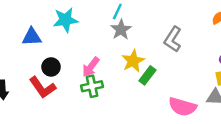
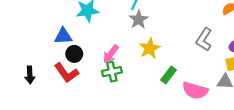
blue triangle: (32, 37) -> (63, 36), moved
gray L-shape: (173, 39) -> (204, 39), moved
green rectangle: (147, 75) -> (168, 75), moved

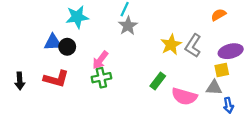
yellow star: (150, 48) -> (171, 45), moved
black circle: (74, 54) -> (67, 47), moved
red L-shape: (66, 73) -> (56, 79), turned -40

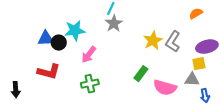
cyan star: (77, 17) -> (75, 30), moved
green cross: (101, 78) -> (90, 84), moved
black arrow: (20, 81) -> (16, 90), moved

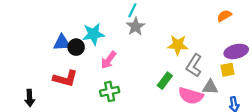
yellow star: (153, 41) -> (178, 45), turned 30
gray L-shape: (173, 42) -> (194, 65), moved
gray triangle: (192, 80) -> (210, 87), moved

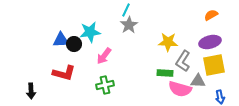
purple ellipse: (236, 51) -> (210, 42), moved
yellow square: (228, 70) -> (214, 65), size x1.6
green rectangle: (165, 81) -> (165, 73), moved, turned 56

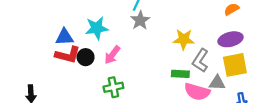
black circle: (74, 44) -> (86, 57), moved
red L-shape: (64, 73) -> (68, 55), moved

